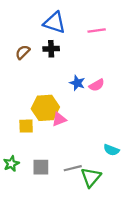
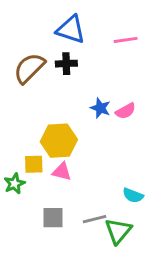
brown semicircle: (23, 52) -> (29, 68), size x1.6
pink triangle: (59, 119) -> (62, 172), moved, turned 35
cyan semicircle: (111, 150) -> (133, 195), moved
green star: (11, 164) -> (14, 184), moved

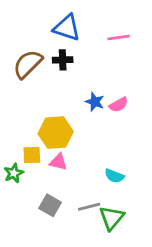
cyan semicircle: (133, 195) -> (114, 176), moved
gray square: (53, 218) -> (50, 205), turned 30

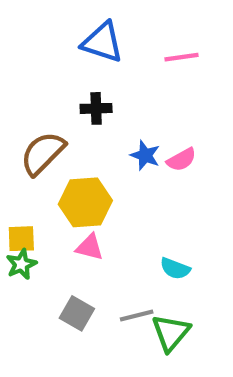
black cross: (63, 60) -> (96, 108), moved
brown semicircle: (28, 64) -> (43, 153), moved
yellow square: (32, 155) -> (21, 239), moved

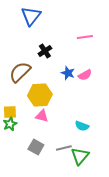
blue triangle: (102, 42) -> (31, 16), moved, turned 50
pink line: (181, 57) -> (85, 37), moved
black cross: (96, 108) -> (45, 51), turned -32

